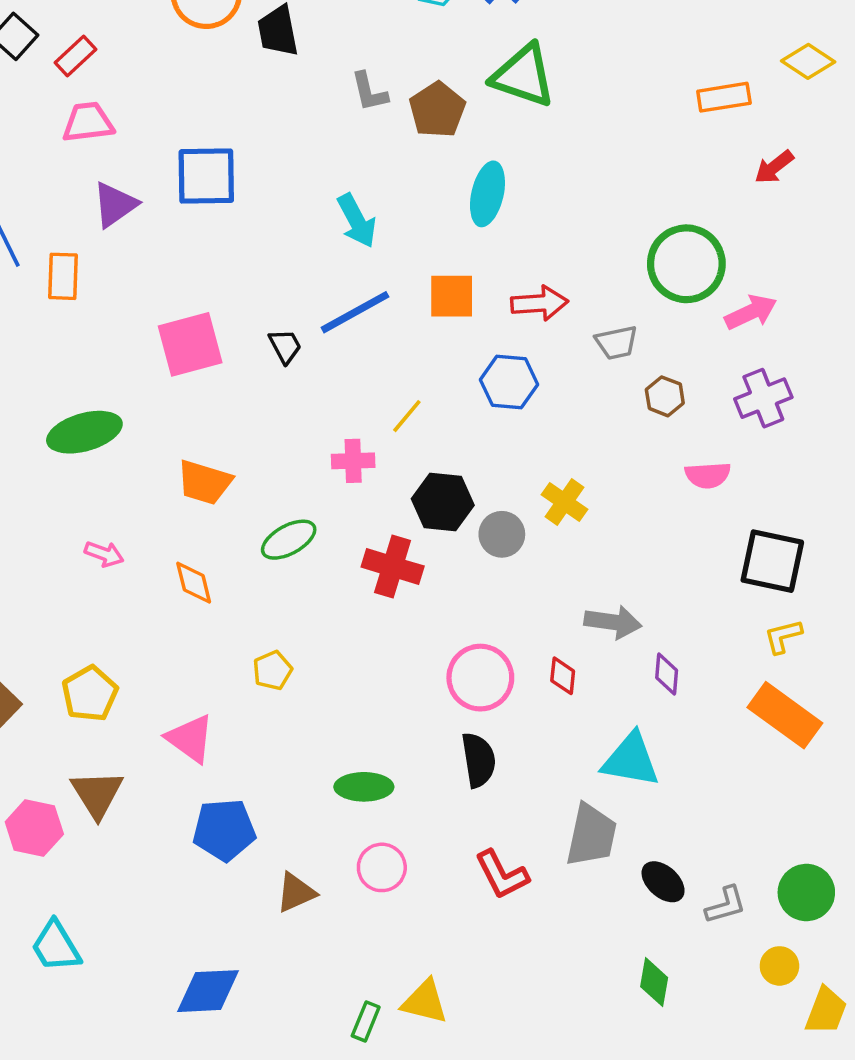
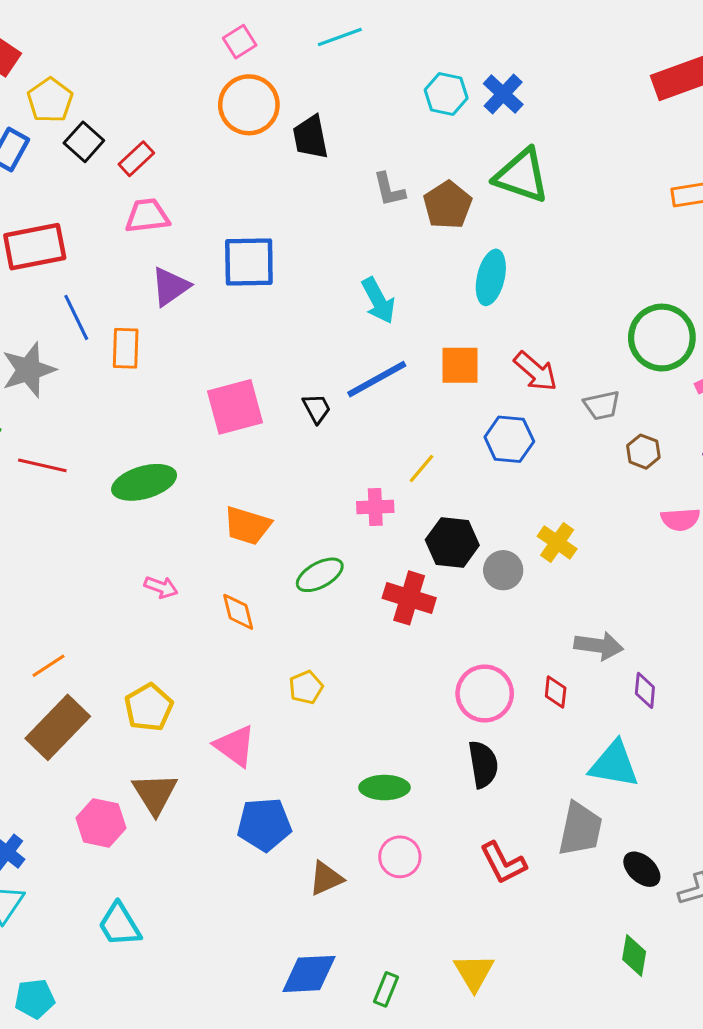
red arrow: (539, 303) -> (536, 371), turned 45
blue diamond: (208, 991) -> (309, 974), moved
yellow triangle: (425, 1002) -> (474, 972), moved, turned 45

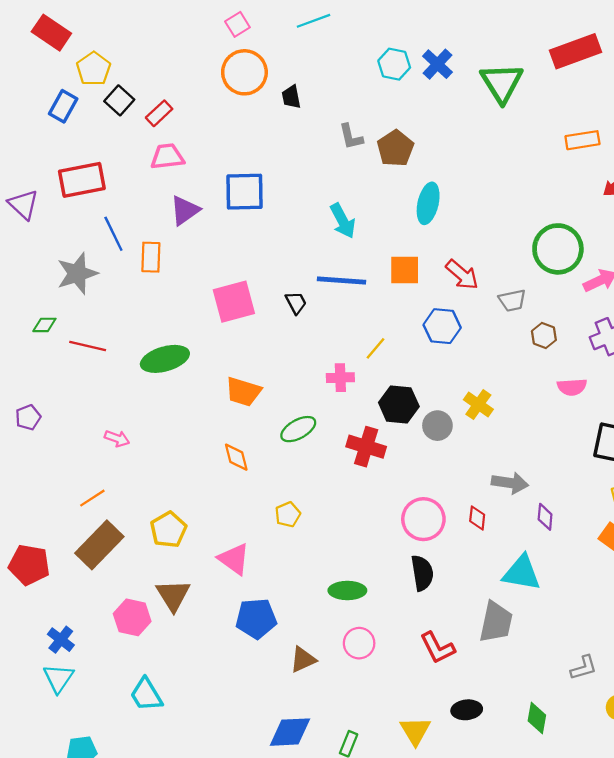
black trapezoid: (311, 137) -> (291, 97), size x0.7
green triangle: (522, 176) -> (502, 83), moved, turned 39
blue line: (377, 379) -> (342, 281), turned 33
pink arrow: (161, 587) -> (117, 438), moved
black ellipse: (642, 869) -> (467, 710), moved, turned -48

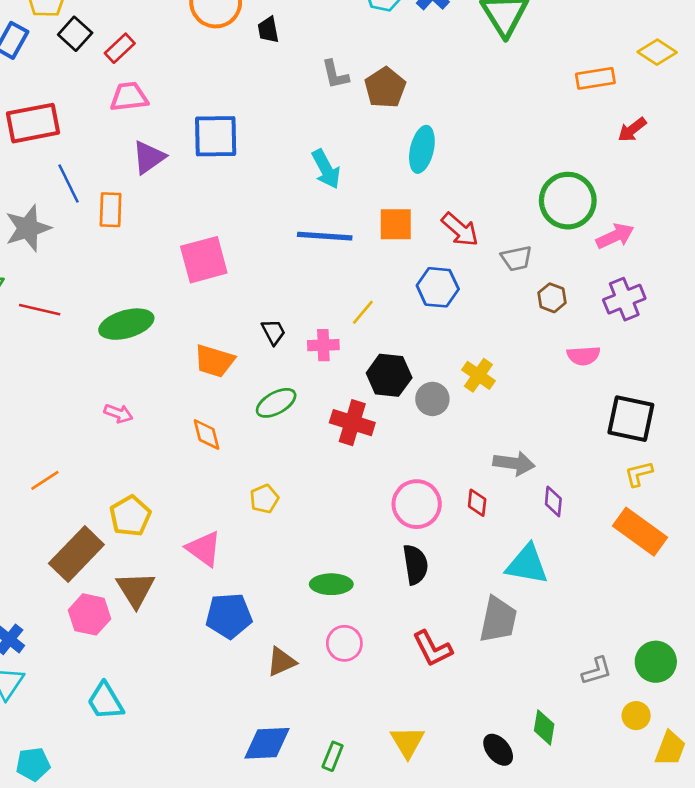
black trapezoid: (296, 303) -> (273, 332), moved
pink arrow: (117, 438) -> (118, 413), moved
brown rectangle: (99, 545) -> (76, 554), moved
black ellipse: (467, 710) -> (498, 750), moved, turned 56

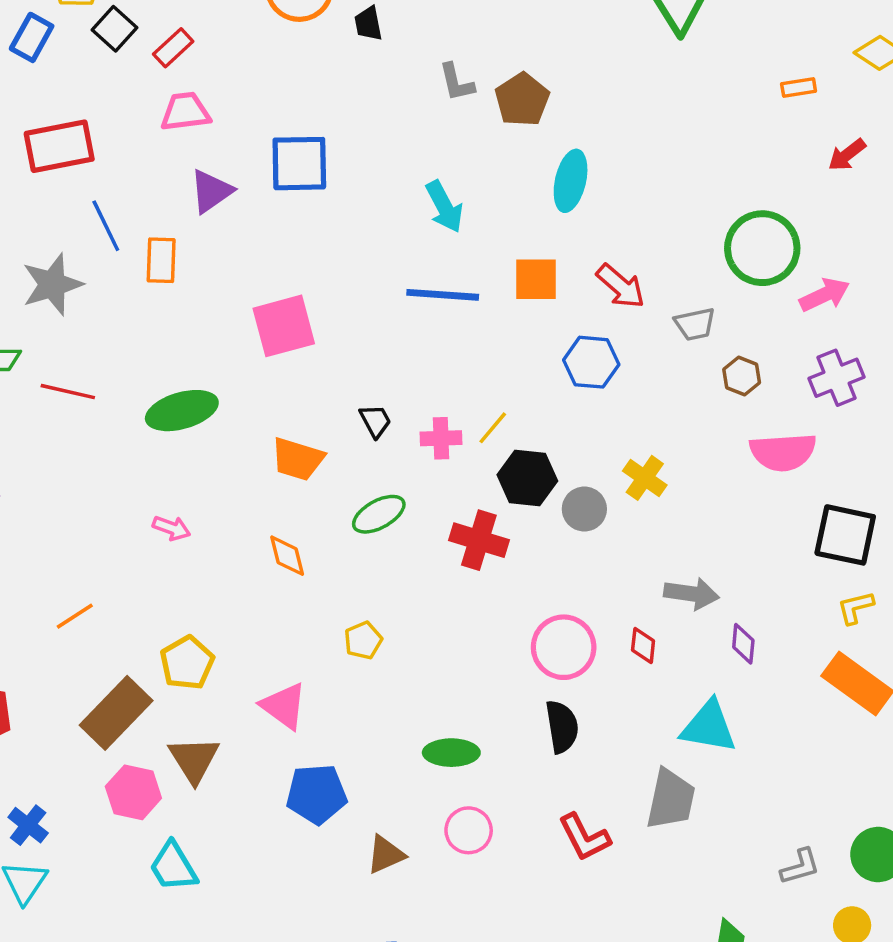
orange rectangle: (595, 78) -> (799, 88), size x0.7
yellow line: (363, 312) -> (493, 428), moved
pink semicircle: (584, 356) -> (783, 452), size x1.5
cyan trapezoid: (105, 701) -> (173, 867), moved

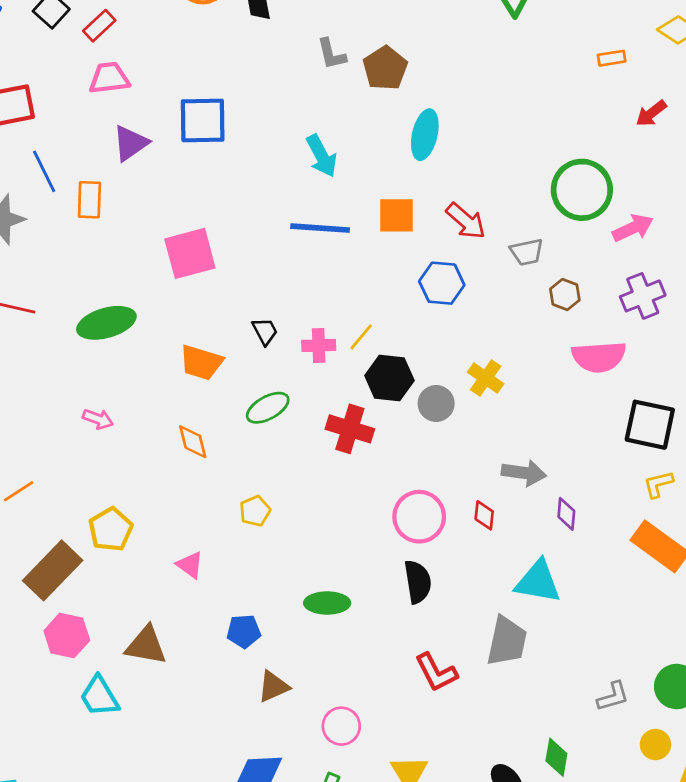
pink triangle: (284, 706) -> (190, 565), size x0.7
brown triangle: (194, 760) -> (146, 645), moved, turned -48
blue pentagon: (317, 794) -> (244, 631), moved, size x0.7
pink circle: (469, 830) -> (341, 726), moved

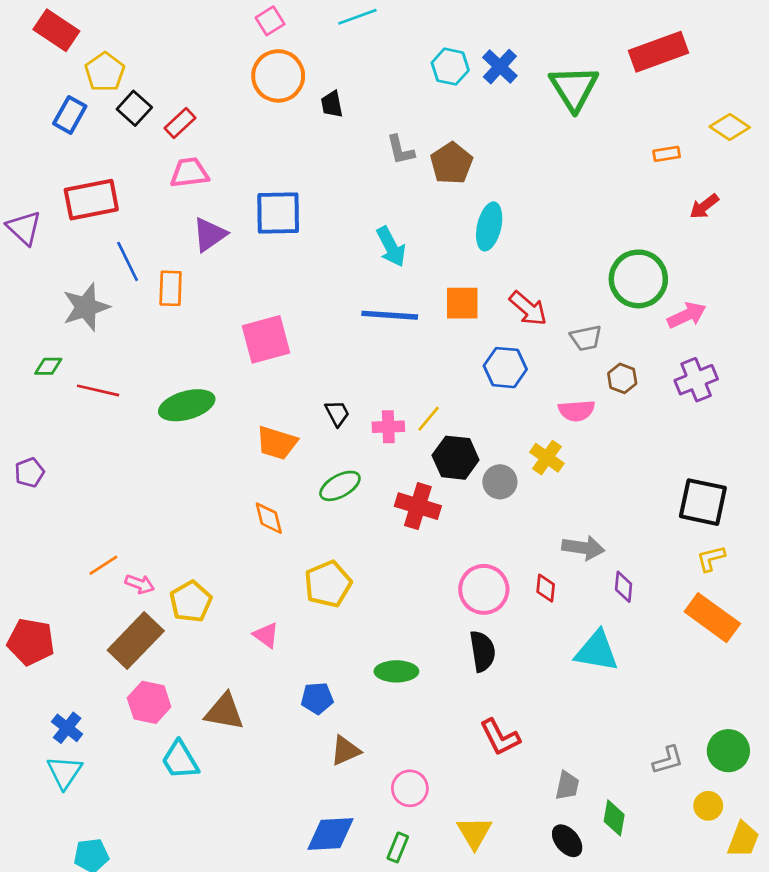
pink semicircle: (599, 357) -> (577, 411), moved, size x0.7
pink arrow: (98, 419) -> (140, 584), moved
yellow pentagon: (255, 511) -> (328, 584), size x1.6
gray trapezoid: (507, 641) -> (567, 786), moved, size x0.6

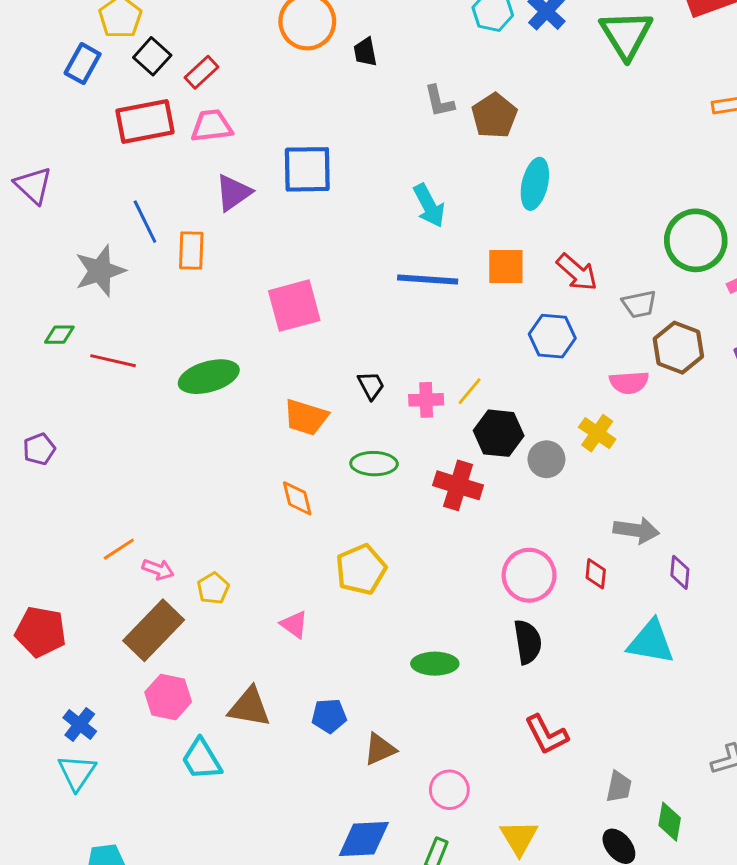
red rectangle: (91, 200) -> (145, 122), moved
brown hexagon: (622, 378) -> (678, 348), size x1.6
green ellipse: (340, 486) -> (374, 464), turned 30
yellow pentagon: (191, 601) -> (213, 588), size x0.7
blue pentagon: (317, 698) -> (329, 716), moved

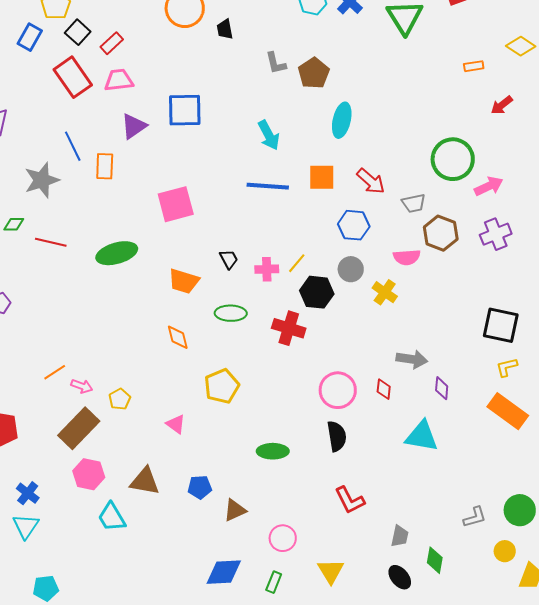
red rectangle: (145, 122) -> (73, 77), turned 66
gray circle: (546, 459) -> (351, 269), moved

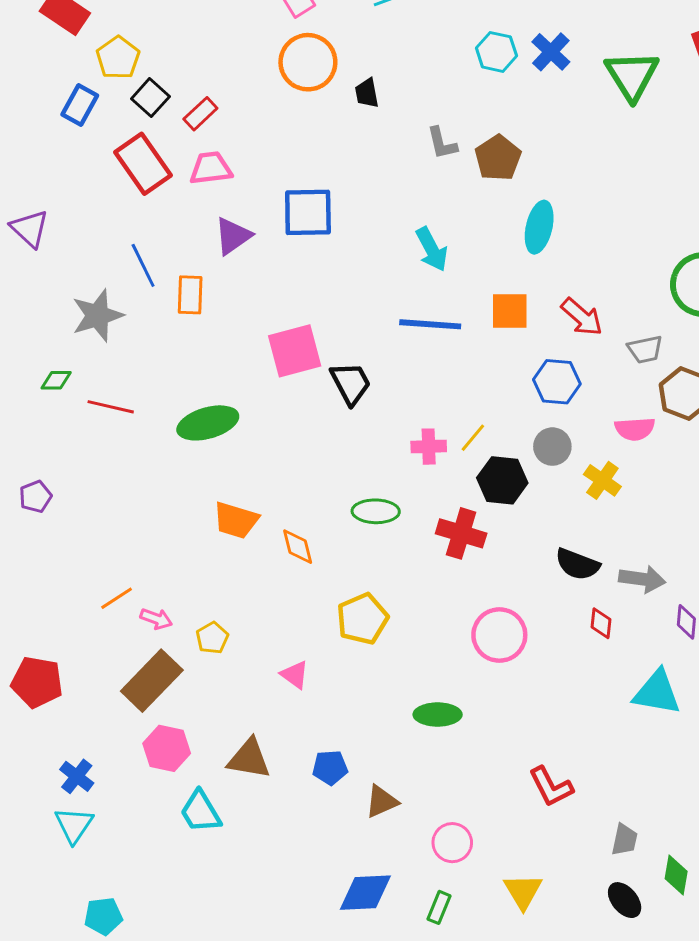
black trapezoid: (229, 259) -> (351, 383), moved, size x1.5
orange trapezoid: (184, 281) -> (236, 520), moved
pink circle: (338, 390) -> (499, 635), moved
black semicircle: (337, 436) -> (577, 564), moved, turned 120

